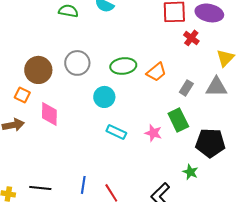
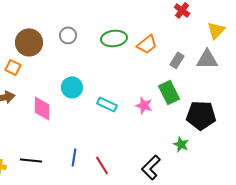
gray circle: (77, 63) -> (68, 35), size x0.7
cyan circle: (104, 97) -> (72, 87), moved
pink diamond: (49, 114) -> (42, 108), moved

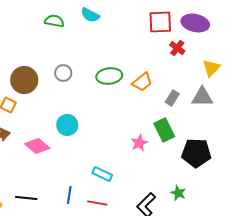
cyan rectangle: (107, 104) -> (102, 174), moved
pink star: (144, 105) -> (139, 143), turned 30
pink diamond: (42, 108) -> (37, 146), turned -50
green star: (181, 144) -> (178, 193), moved
red line: (102, 165) -> (97, 203), turned -48

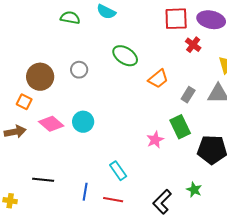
green ellipse: (109, 76) -> (125, 56), moved, turned 40
pink diamond: (37, 146) -> (51, 124), moved
cyan rectangle: (102, 174) -> (118, 171), turned 30
black line: (26, 198) -> (43, 180), moved

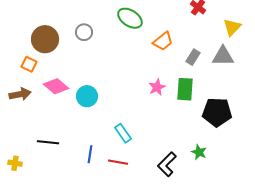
cyan circle: (83, 122) -> (87, 96), moved
green rectangle: (180, 127) -> (185, 89), turned 30
pink star: (155, 140) -> (157, 87), moved

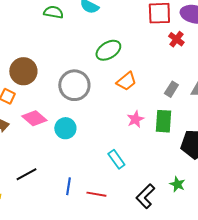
green ellipse: (130, 18) -> (108, 50), turned -65
gray circle: (84, 32) -> (74, 85), moved, size x1.8
orange trapezoid: (163, 41) -> (126, 81), moved
cyan rectangle: (123, 133) -> (116, 159), moved
black line: (48, 142) -> (26, 174), turned -35

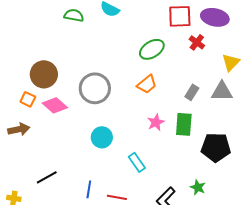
green ellipse: (108, 50) -> (152, 49), moved
pink diamond: (34, 118) -> (55, 105), moved
cyan circle: (65, 128) -> (102, 137), moved

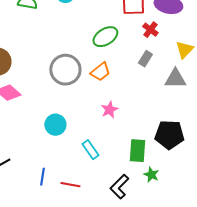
gray circle: (95, 88) -> (65, 70), moved
gray rectangle: (192, 92) -> (145, 59), moved
green rectangle: (184, 124) -> (137, 151), moved

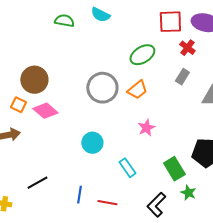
green rectangle: (137, 151) -> (174, 169), turned -35

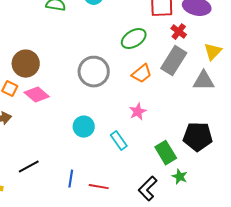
gray rectangle: (182, 77) -> (174, 61), size x1.8
orange trapezoid: (137, 90) -> (142, 74), moved
cyan rectangle: (127, 168) -> (119, 141), moved

